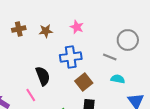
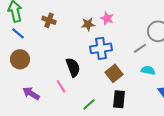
brown cross: (19, 29) -> (49, 20), turned 32
brown star: (46, 31) -> (88, 24), moved
gray line: (110, 57) -> (140, 48), turned -56

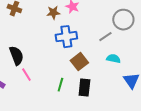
black semicircle: (73, 67) -> (16, 56), moved
green line: (89, 104) -> (60, 85), moved, turned -32

